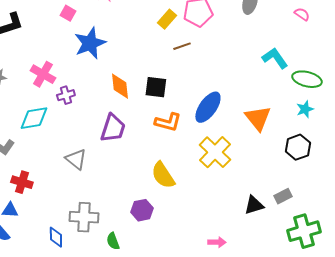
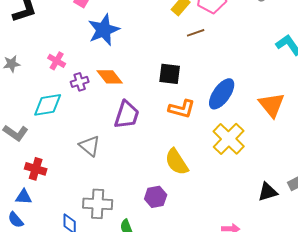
pink cross: (43, 74) -> (57, 61), size x0.7
orange diamond: (120, 86) -> (110, 77), moved, turned -32

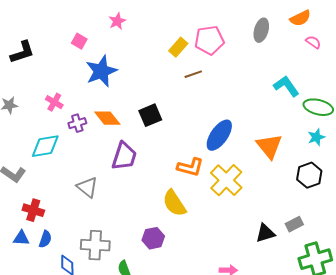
black square: (170, 74) -> (150, 115), moved, turned -30
orange L-shape: (182, 109) -> (190, 167), moved
blue semicircle: (16, 220) -> (45, 239), moved, turned -120

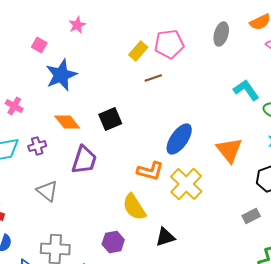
purple cross: (77, 123) -> (37, 146), moved
gray rectangle: (294, 224) -> (251, 216), moved
black triangle: (265, 233) -> (165, 237), moved

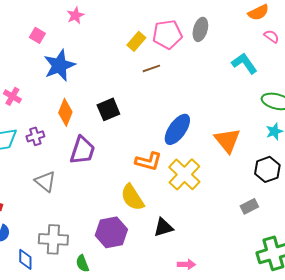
gray ellipse: (221, 34) -> (200, 29), moved
cyan L-shape: (246, 90) -> (244, 63), moved
orange diamond: (67, 122) -> (65, 112), turned 60
purple hexagon: (113, 242) -> (111, 232), size x1.4

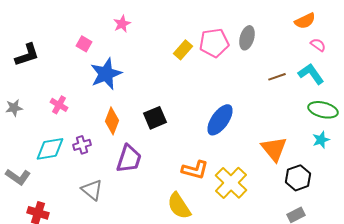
cyan L-shape: (244, 63) -> (311, 74), moved
brown line: (151, 68) -> (277, 77), moved
blue ellipse: (177, 129) -> (220, 120), moved
black hexagon: (267, 169) -> (298, 178), moved

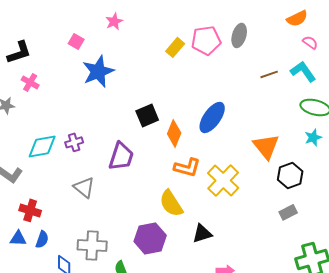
pink cross: (59, 105) -> (30, 82), moved
orange diamond: (112, 121) -> (174, 133), moved

